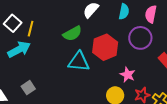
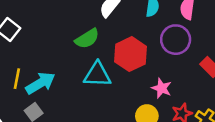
yellow line: (31, 29) -> (17, 79), moved
cyan arrow: (19, 49) -> (40, 83), moved

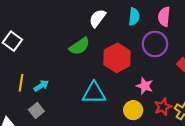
cyan triangle: (97, 75) -> (94, 93), moved
cyan arrow: (40, 83) -> (41, 86), size x0.6

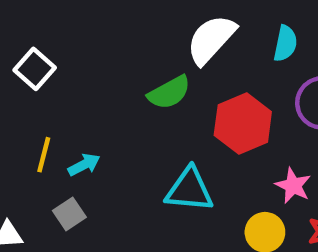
white semicircle: (97, 18) -> (211, 39), size x1.4

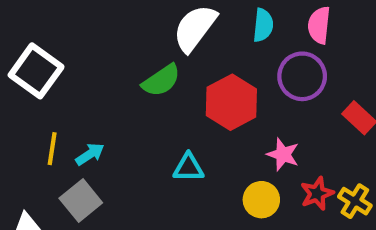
white square: (35, 69) -> (36, 71), size x1.4
cyan triangle: (189, 190) -> (188, 168), size x0.7
gray square: (69, 214) -> (81, 200), size x1.4

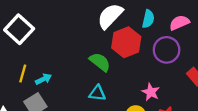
pink semicircle: (319, 25) -> (179, 23), turned 54
green semicircle: (161, 80) -> (100, 62), moved, turned -115
red hexagon: (231, 102) -> (126, 42), moved

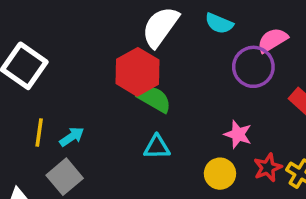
cyan semicircle: (148, 19) -> (219, 23), turned 108
pink semicircle: (179, 23) -> (272, 40), moved
red hexagon: (126, 42) -> (138, 72), moved

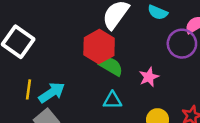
pink star: (238, 134) -> (149, 77), moved, turned 30
cyan arrow: (72, 137) -> (52, 93), size x1.5

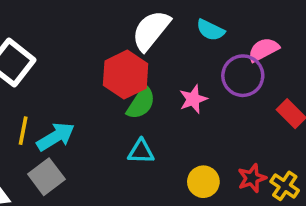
green semicircle: (111, 66) -> (141, 103), turned 90
pink star: (149, 77) -> (193, 99), moved

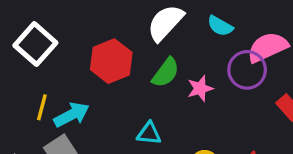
pink semicircle: (263, 50) -> (268, 47), size x1.4
red hexagon: (126, 75) -> (111, 61), moved
green semicircle: (141, 103) -> (166, 73), moved

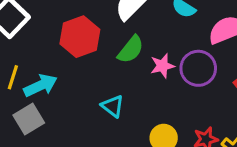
purple circle: (247, 70) -> (198, 68), moved
cyan triangle: (149, 134) -> (113, 106), turned 30

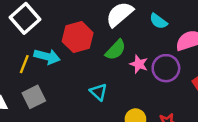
pink star: (162, 66) -> (139, 64), turned 30
cyan arrow: (40, 85) -> (47, 57), moved, turned 35

